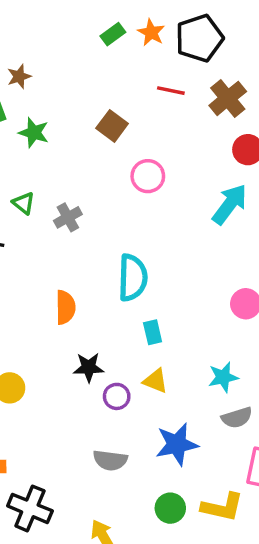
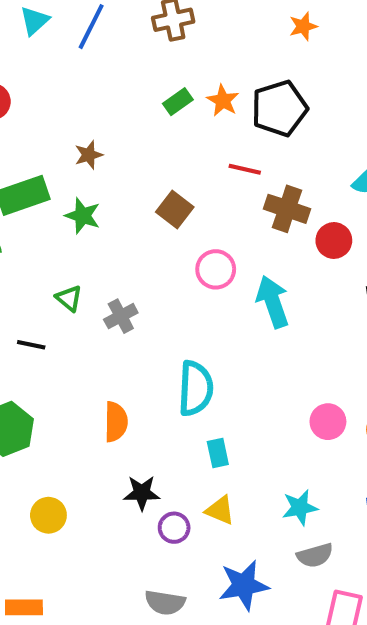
brown star: (19, 76) -> (89, 155), moved
brown cross: (228, 98) -> (287, 209), moved, turned -33
cyan arrow: (230, 204) -> (273, 302), moved, turned -57

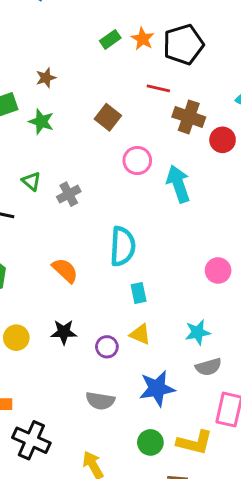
orange semicircle: (116, 422) -> (65, 270), turned -48
black star: (142, 493) -> (64, 332), moved

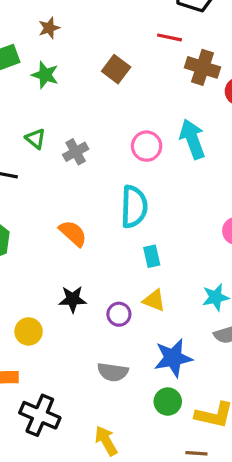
pink circle: (137, 161) -> (147, 146), moved
yellow circle: (16, 338) -> (29, 331), moved
green circle: (150, 442) -> (168, 402), moved

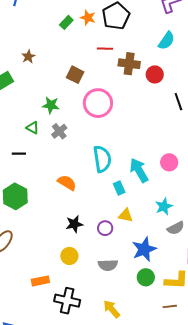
green star: (45, 75) -> (51, 105), moved
cyan arrow: (192, 139) -> (139, 170), moved
pink circle: (147, 146) -> (98, 103), moved, size x1.5
yellow circle: (29, 331) -> (69, 256), moved

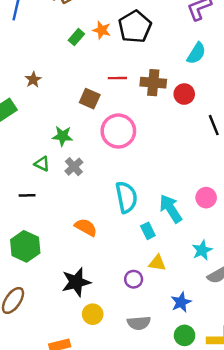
red line: (105, 49) -> (117, 78), moved
black star: (74, 224) -> (76, 282), moved, size x1.4
blue star: (144, 249) -> (181, 302), size x0.7

